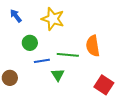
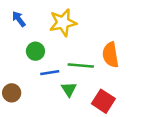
yellow star: (53, 19) -> (63, 23), turned -30
red square: (104, 85) -> (103, 101), moved

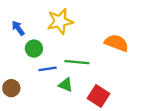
blue arrow: (19, 19) -> (18, 28), moved
orange semicircle: (111, 55) -> (117, 43), moved, turned 120
green triangle: (69, 89) -> (66, 85), turned -35

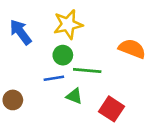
blue arrow: (18, 28) -> (21, 32), size x1.5
green circle: (34, 49) -> (63, 55), moved

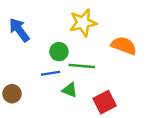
yellow star: (68, 24) -> (83, 23), moved
red square: (112, 109) -> (105, 102), turned 30

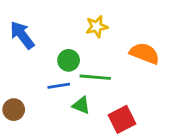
yellow star: (83, 23) -> (97, 27), size x0.7

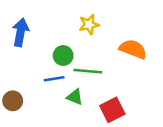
blue arrow: (22, 35) -> (20, 32), turned 48

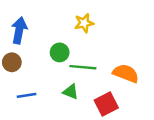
orange semicircle: (133, 49) -> (126, 73), moved
blue line: (54, 79) -> (27, 95), moved
brown circle: (13, 101) -> (12, 62), moved

